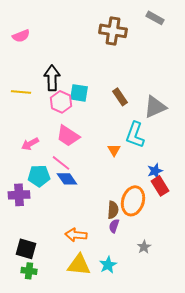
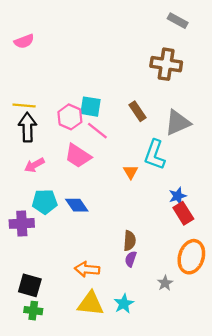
brown cross: (113, 31) -> (166, 64), moved
black arrow: (52, 78) -> (27, 127), moved
pink line: (61, 163) -> (97, 131), moved
orange ellipse: (133, 201) -> (191, 257), moved

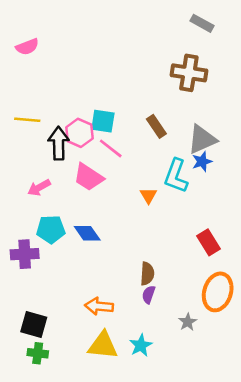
black arrow: (27, 127) -> (59, 143), moved
blue star: (178, 196) -> (202, 162), moved

